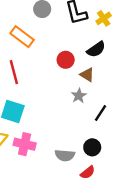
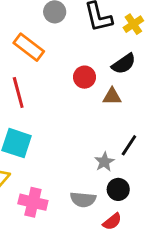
brown triangle: (87, 75) -> (112, 96), turned -32
gray star: (79, 96) -> (104, 162), moved
pink cross: (25, 144) -> (33, 202), moved

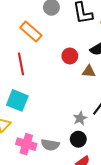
black circle: (118, 189) -> (78, 139), moved
gray semicircle: (83, 200) -> (50, 145), moved

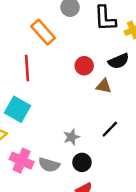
gray star: (80, 118) -> (71, 137), moved

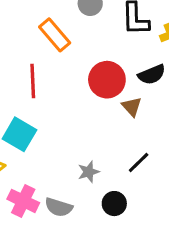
red circle: (84, 66) -> (107, 80), size x1.5
brown triangle: (104, 86) -> (132, 107), turned 35
black circle: (82, 162) -> (114, 204), moved

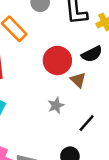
gray star: (89, 172) -> (56, 105), moved

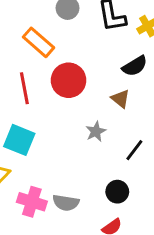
red circle: (57, 60) -> (69, 80), moved

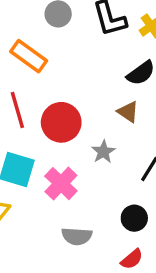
red circle: (69, 80) -> (61, 122), moved
pink cross: (32, 202) -> (61, 184), moved, turned 32

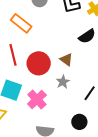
brown triangle: (128, 112) -> (66, 60), moved

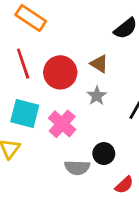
black circle: (79, 122) -> (104, 154), moved

